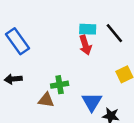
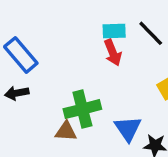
black arrow: (13, 79) -> (17, 93), moved
green cross: (60, 85) -> (82, 109), size x1.5

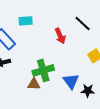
cyan rectangle: (114, 31) -> (26, 21), moved

